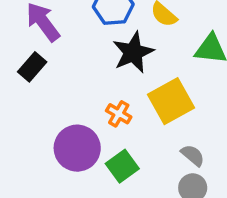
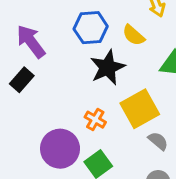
gray semicircle: (193, 155) -> (158, 141), moved

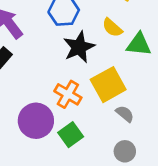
yellow semicircle: (134, 35) -> (112, 28), moved
orange cross: (95, 120) -> (68, 94), size x1.4

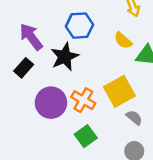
black star: (79, 47) -> (65, 57), moved
purple circle: (36, 121) -> (51, 103), moved

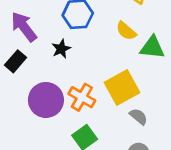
black star: (65, 57) -> (61, 49), size x0.6

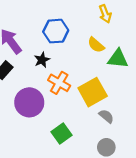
orange cross: (82, 97) -> (59, 83), moved

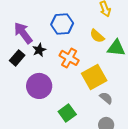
black star: (42, 60) -> (39, 50), moved
orange cross: (59, 83) -> (69, 58), moved

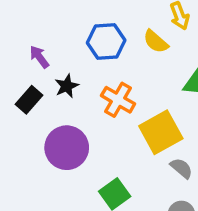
purple arrow: (23, 33) -> (39, 57), size x0.6
yellow semicircle: (97, 36) -> (156, 42), moved

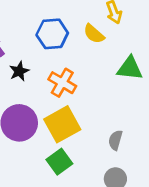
yellow square: (161, 132) -> (62, 124), moved
gray semicircle: (181, 168) -> (115, 140), turned -114

